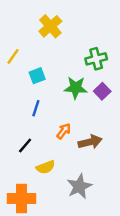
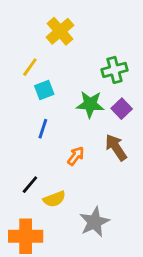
yellow line: (13, 56) -> (30, 67), moved
brown arrow: (90, 142) -> (116, 147), moved, turned -110
black line: (25, 146) -> (30, 185), moved

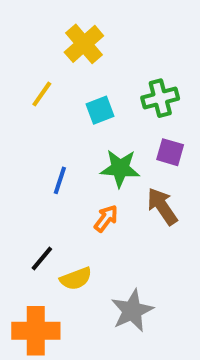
cyan square: (44, 90) -> (100, 110), moved
green star: (90, 104) -> (120, 168), moved
purple square: (122, 109) -> (170, 152), turned -30

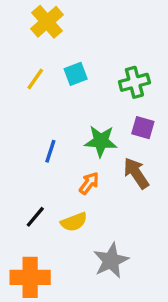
yellow cross: (84, 44) -> (47, 22), moved
cyan square: (100, 110) -> (76, 74), moved
yellow semicircle: (76, 279) -> (74, 222), moved

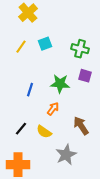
green cross: (134, 82) -> (80, 49), turned 30
brown arrow: (136, 173) -> (81, 126), moved
yellow semicircle: (74, 222) -> (44, 132), turned 56

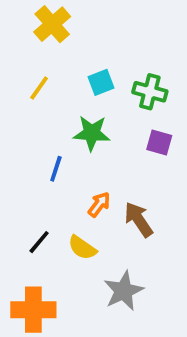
cyan square: (45, 44) -> (101, 82), moved
green star: (60, 84) -> (92, 133), moved
brown arrow: (81, 126) -> (139, 220), moved

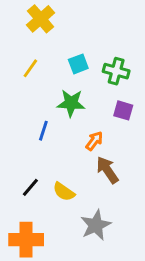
orange arrow: (99, 204) -> (94, 141), moved

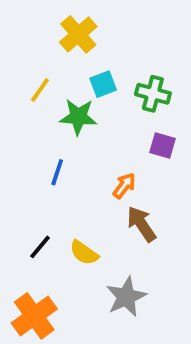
yellow cross: (41, 19) -> (78, 34), moved
green star: (71, 103) -> (78, 117), moved
orange cross: (26, 240) -> (34, 316), turned -36

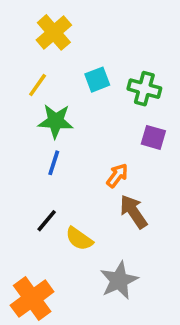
yellow cross: (78, 34) -> (54, 32), moved
green star: (78, 117) -> (56, 121), moved
black line: (40, 247) -> (47, 221), moved

